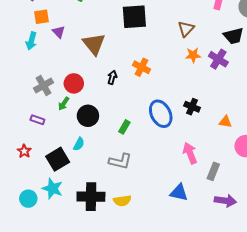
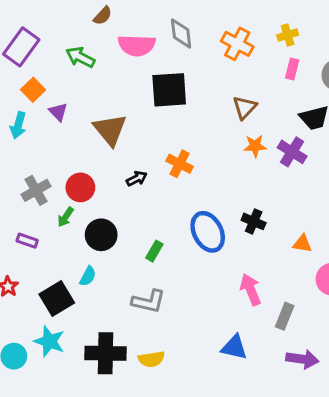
orange square: (41, 17) -> (33, 90), turned -35
black arrow: (112, 77) -> (137, 179), turned 48

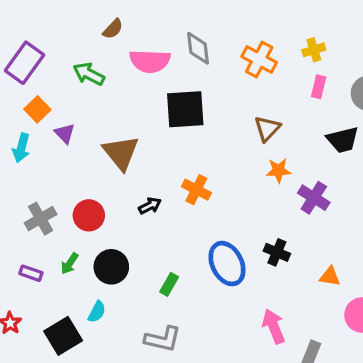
purple cross: (292, 152) -> (314, 198), moved
green arrow: (66, 217) -> (70, 264), moved

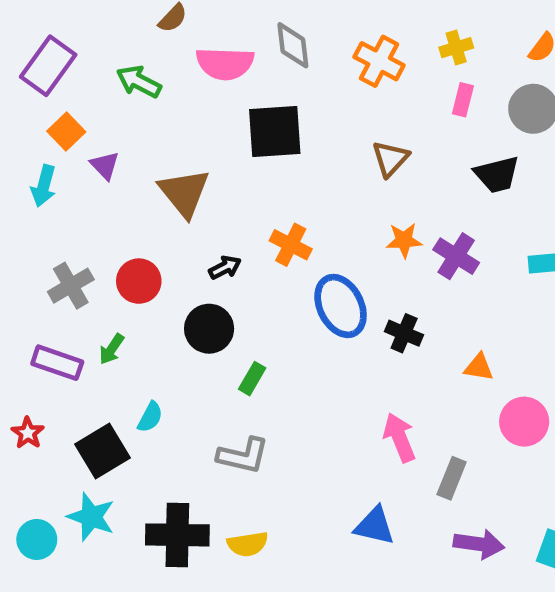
orange star: (278, 170) -> (404, 240), moved
blue ellipse: (227, 264) -> (341, 306), moved
black circle: (111, 267) -> (209, 329), moved
purple rectangle: (31, 273) -> (57, 363), size x1.5

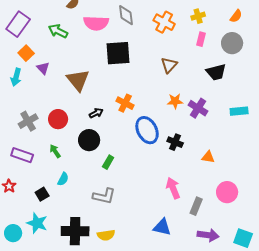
green arrow: (112, 349) -> (55, 151), moved, turned 112
pink circle: (524, 422) -> (227, 192), moved
black square: (103, 451) -> (42, 194), size x0.6

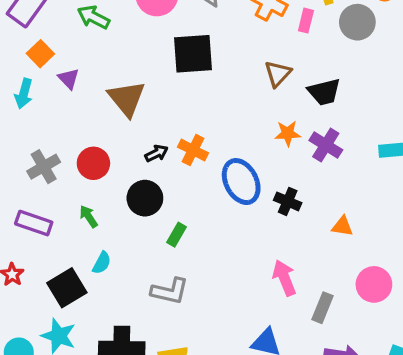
pink rectangle: (201, 39) -> (306, 21), moved
gray circle: (232, 43) -> (357, 22), moved
black trapezoid: (216, 72) -> (324, 92), moved
orange cross: (125, 103) -> (193, 150), moved
black square: (42, 194) -> (67, 288), size x1.6

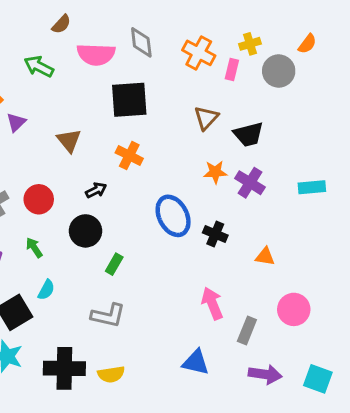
purple triangle: (69, 79) -> (16, 122), turned 30
brown triangle: (127, 99) -> (69, 140), size x0.7
orange cross: (193, 150) -> (129, 156), moved

